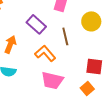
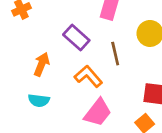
pink trapezoid: (52, 80) -> (98, 112), turned -65

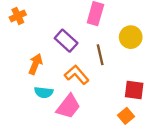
cyan semicircle: (39, 100) -> (44, 92), moved
pink trapezoid: (98, 112) -> (68, 106), moved

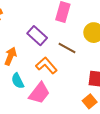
brown line: (100, 55) -> (67, 48), turned -48
cyan semicircle: (44, 92) -> (18, 81), turned 56

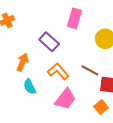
brown line: (67, 48) -> (90, 70), moved
pink trapezoid: (39, 93) -> (65, 99), moved

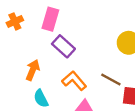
pink rectangle: (75, 18) -> (50, 19), moved

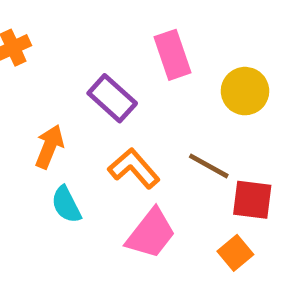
pink rectangle: (50, 19) -> (173, 55), moved, turned -35

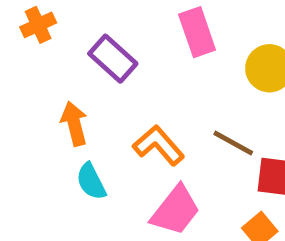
purple rectangle: (112, 98) -> (113, 59), moved
orange arrow: (49, 147) -> (74, 124), turned -36

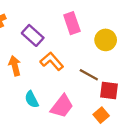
orange L-shape: (159, 145) -> (52, 61), moved
cyan semicircle: (91, 181) -> (32, 99), moved

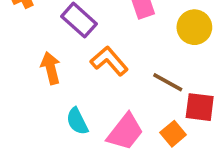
orange square: (101, 115) -> (173, 134), moved

